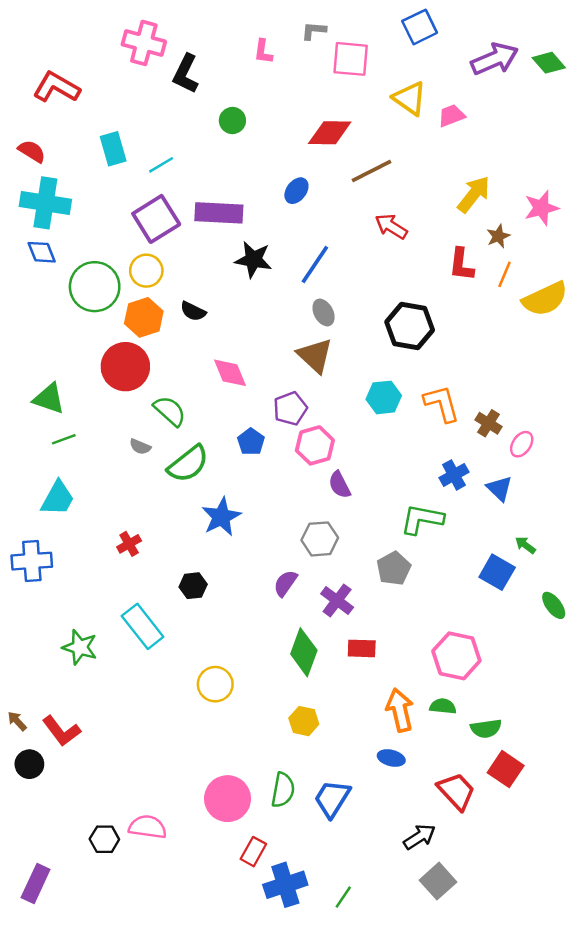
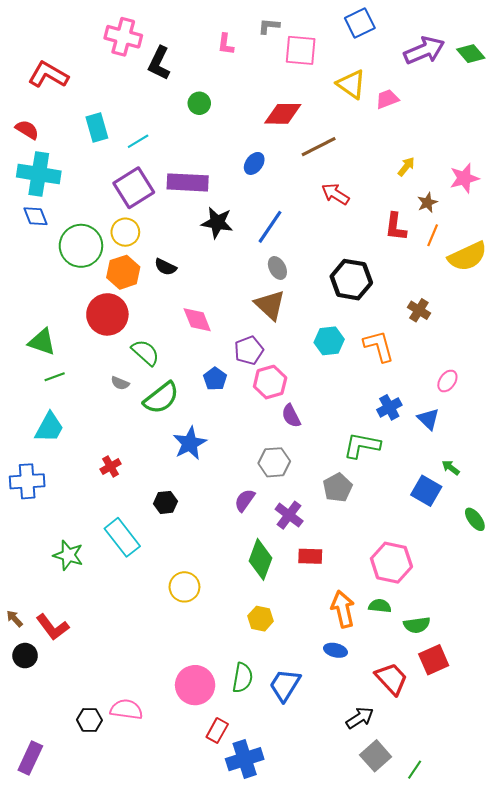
yellow arrow: (474, 194) -> (406, 167), size x0.6
brown cross: (488, 423) -> (419, 310), moved
red square: (506, 769) -> (434, 660), turned 32
green line: (343, 897) -> (415, 770), moved

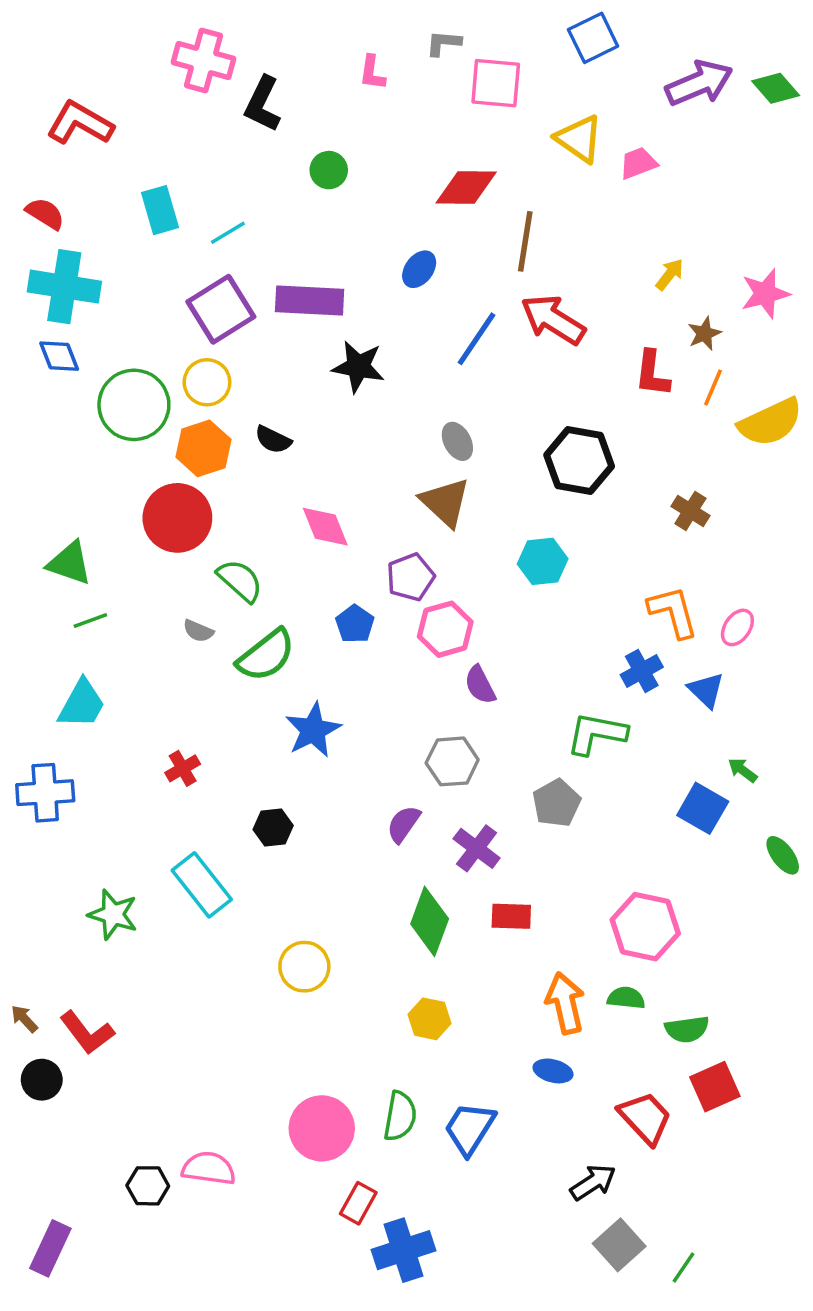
brown line: (319, 147) -> (525, 241), turned -54
red arrow: (335, 194) -> (553, 320), size x1.4
blue line: (270, 227) -> (477, 339), moved
orange L-shape: (379, 346) -> (673, 612), moved

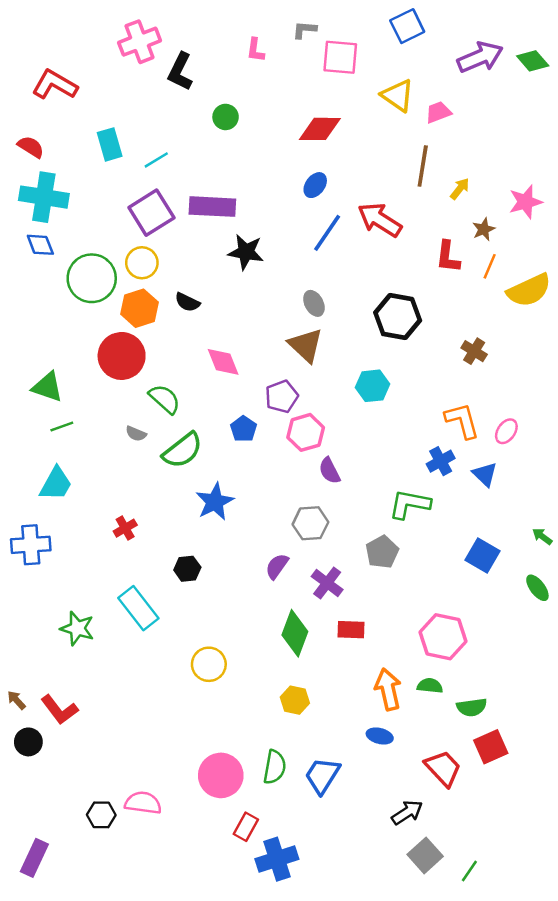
pink cross: (203, 61) -> (140, 42), turned -36
brown line: (525, 241) -> (423, 166), moved
blue ellipse: (419, 269) -> (315, 185), moved
green arrow: (743, 770) -> (542, 536), moved

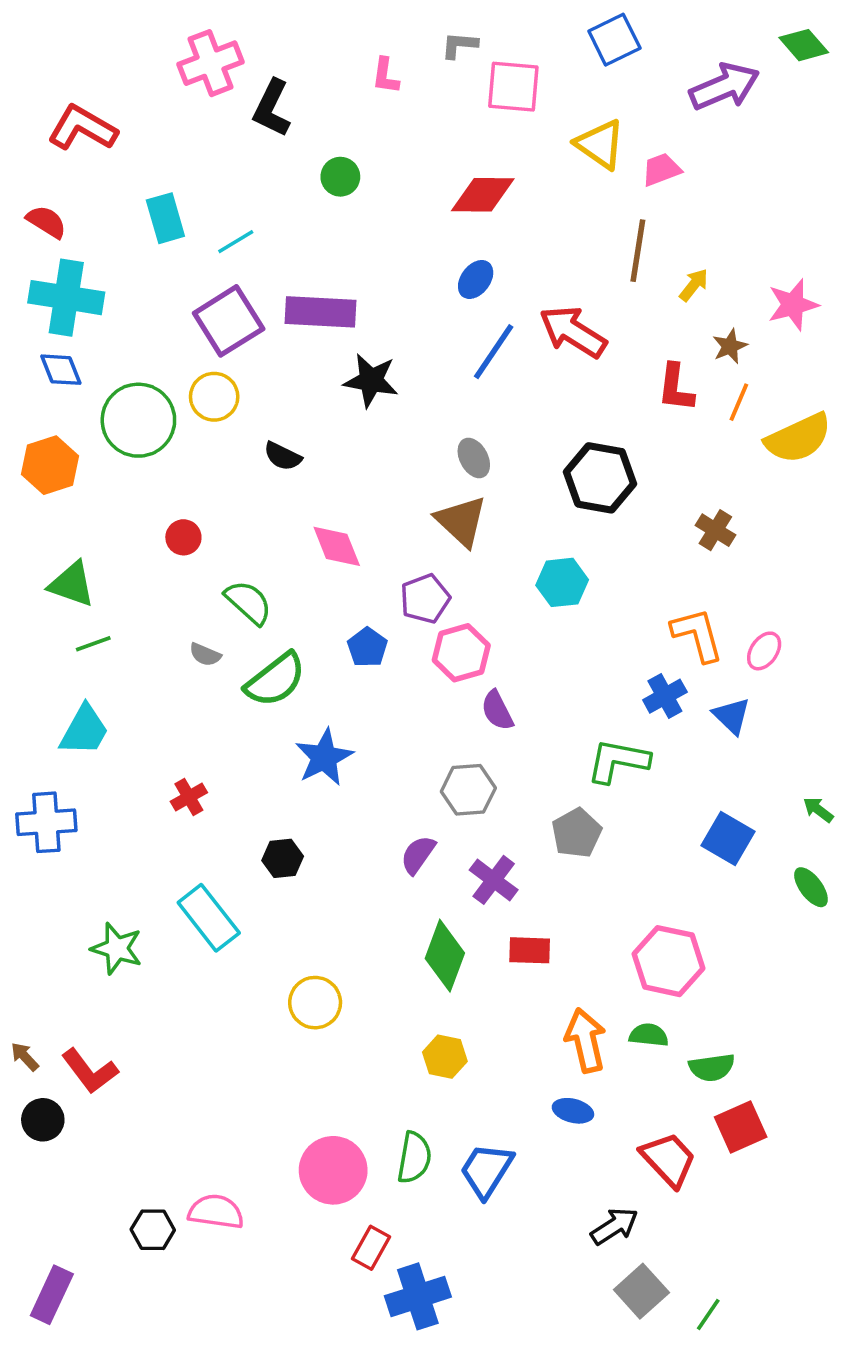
green diamond: (533, 61) -> (804, 45), moved
orange hexagon: (140, 308) -> (50, 465), moved
red circle: (122, 356) -> (183, 537), size x0.5

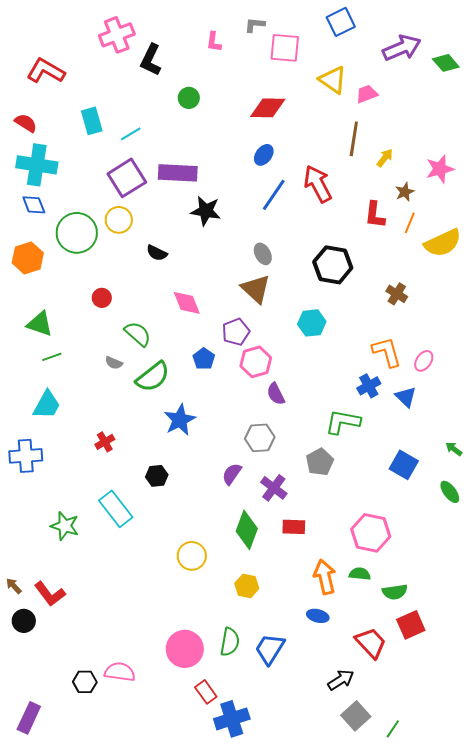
green diamond: (804, 45) -> (446, 63), moved
red arrow: (573, 332) -> (318, 184), turned 30
yellow circle: (315, 1003) -> (192, 556), moved
red rectangle: (371, 1248) -> (206, 692), turned -65

